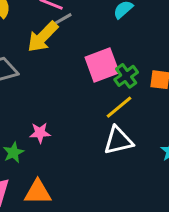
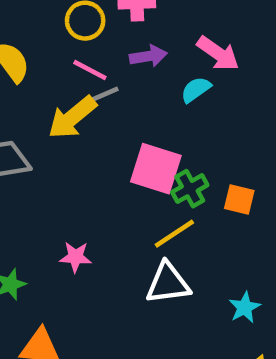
pink square: (102, 65) -> (156, 169), turned 32
pink star: (40, 133) -> (75, 257), moved

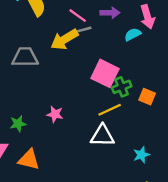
pink arrow: (218, 53) -> (147, 17), turned 30

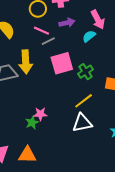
yellow arrow: (64, 39) -> (26, 62), moved, turned -50
pink square: (105, 73) -> (62, 63), moved, turned -30
green cross: (122, 87) -> (85, 72), moved
green star: (18, 124) -> (32, 123), moved

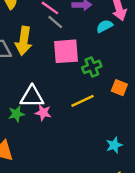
gray line: (48, 41) -> (55, 22), turned 56
pink star: (40, 114) -> (43, 113), moved
white triangle: (82, 123) -> (32, 97), moved

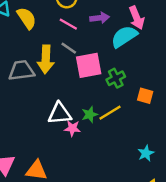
gray line: (55, 22) -> (69, 48), moved
cyan semicircle: (105, 26) -> (124, 37), size x1.6
green star: (16, 114) -> (90, 114), moved

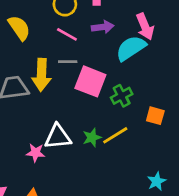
gray line: (69, 48) -> (68, 62), turned -35
pink square: (89, 65) -> (90, 81), turned 32
pink star: (72, 128) -> (36, 153), moved

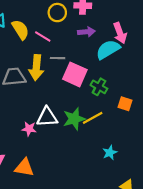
pink line: (67, 34) -> (43, 37), moved
green cross: (122, 96) -> (99, 87), turned -35
green star: (92, 137) -> (74, 119), size x1.5
cyan star: (157, 181) -> (110, 153), moved

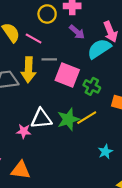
purple arrow: (86, 32) -> (77, 32), turned 49

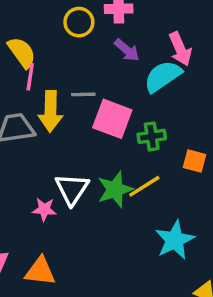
pink line: (34, 39) -> (30, 77), moved, turned 70
green cross: (92, 86) -> (152, 136), turned -35
white triangle: (41, 119) -> (72, 189), turned -50
cyan star: (105, 152) -> (175, 240), size x1.6

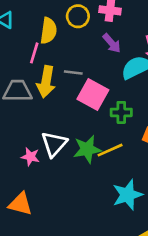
yellow semicircle: (22, 52) -> (49, 31), moved, turned 35

